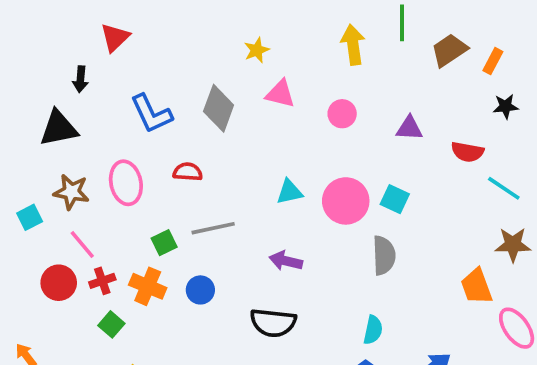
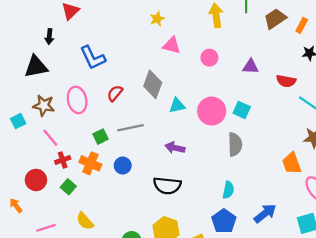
gray diamond: (219, 108) -> (153, 84), moved
red semicircle: (188, 172) -> (115, 93), turned -54
red circle: (59, 283) -> (36, 180), moved

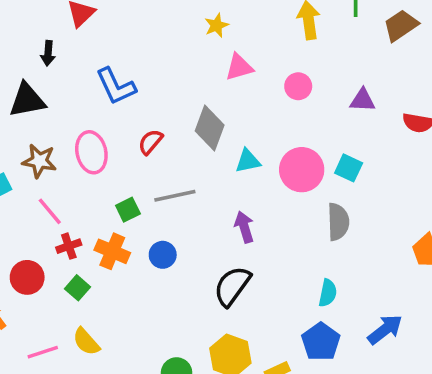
pink triangle: (172, 45) -> (239, 67), turned -30
purple arrow: (175, 148) -> (244, 227), turned 60
black semicircle: (167, 186) -> (232, 286), turned 120
yellow semicircle: (85, 221) -> (86, 342), moved

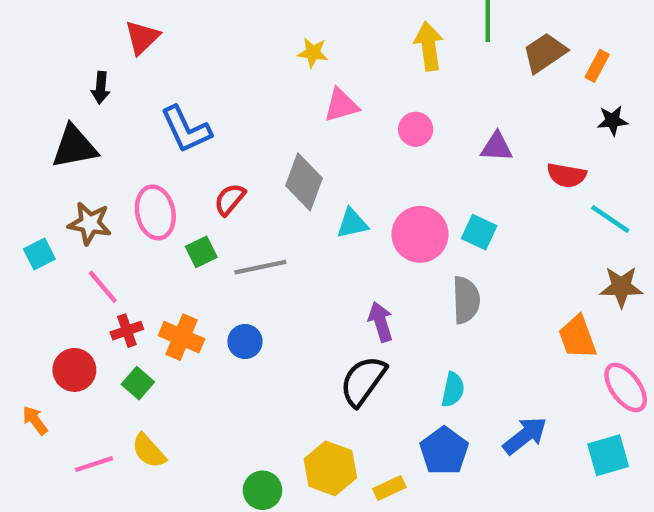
yellow star: (217, 25) -> (313, 53), turned 30
green square: (128, 210) -> (201, 252), moved
purple arrow: (244, 227) -> (381, 322), moved
black semicircle: (232, 286) -> (363, 381), moved

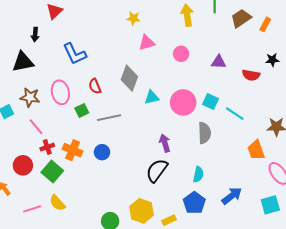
black star: (612, 121) -> (272, 60), moved
red semicircle: (230, 199) -> (95, 86), turned -63
cyan line: (610, 219) -> (235, 114), moved
green square: (138, 383) -> (52, 171), size x1.5

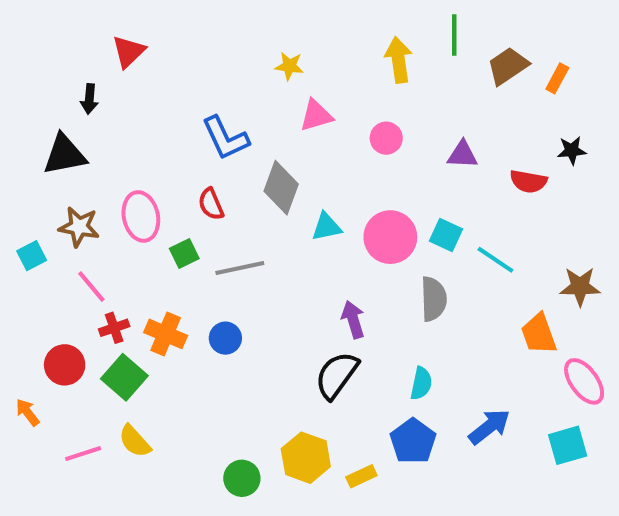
blue L-shape: (75, 54) -> (225, 138), moved

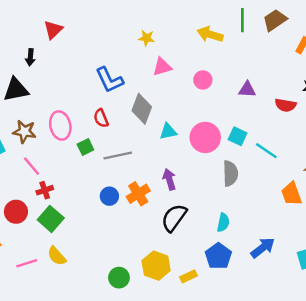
yellow arrow: (399, 60) -> (210, 34), turned -65
brown trapezoid: (508, 66) -> (275, 20), moved
purple arrow: (353, 320) -> (169, 179), moved
orange cross: (166, 334) -> (138, 194), moved, turned 35

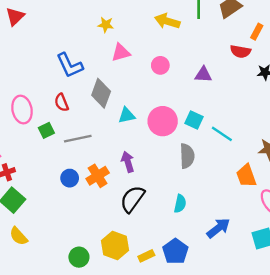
red semicircle: (285, 105) -> (240, 51), moved
blue pentagon: (218, 256) -> (175, 251), moved

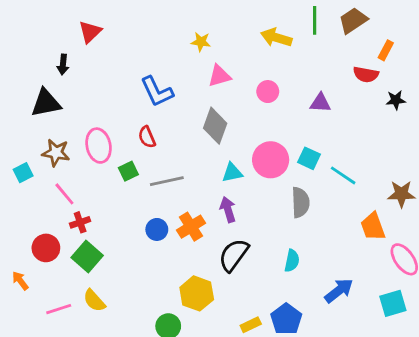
gray diamond: (101, 93) -> (215, 126), moved
cyan triangle: (127, 115) -> (232, 173), moved
yellow hexagon: (115, 245) -> (197, 293), moved

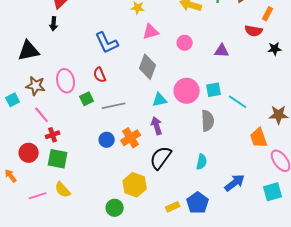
black arrow: (63, 65) -> (54, 24), moved
cyan square: (309, 158) -> (214, 90), turned -35
green square: (87, 256) -> (58, 159), turned -30

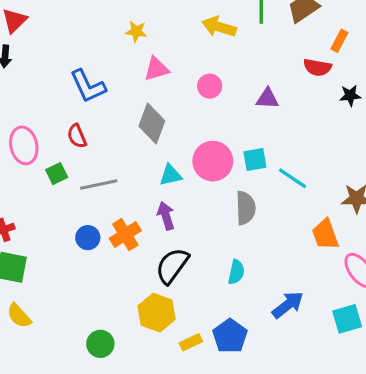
yellow hexagon: (135, 185) -> (157, 313), moved

